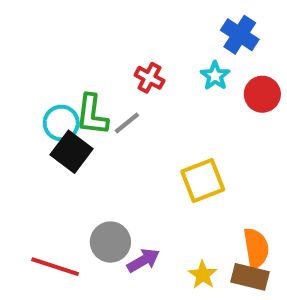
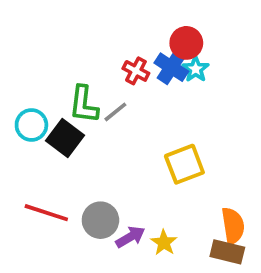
blue cross: (240, 35) -> (171, 67), moved
red circle: (262, 94) -> (186, 43), moved
cyan circle: (61, 123) -> (31, 125), moved
red line: (55, 267) -> (46, 213), moved
yellow star: (203, 275) -> (164, 243), moved

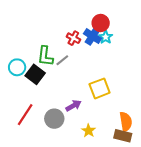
red line: (46, 213) -> (25, 115), turned -75
purple arrow: (130, 237) -> (73, 106), moved

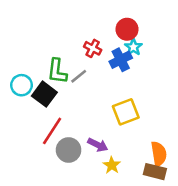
blue cross: (93, 36) -> (121, 60), moved, turned 30
purple arrow: (73, 106) -> (98, 145), moved, turned 56
red line: (25, 115) -> (52, 131), moved

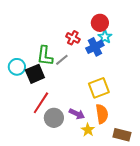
black square: (44, 94) -> (35, 74), turned 30
orange semicircle: (159, 154) -> (102, 114), moved

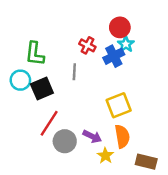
green L-shape: (45, 56) -> (35, 54), moved
gray line: (62, 60) -> (74, 72), turned -48

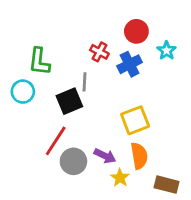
cyan star: (126, 44) -> (167, 51), moved
black square: (42, 88) -> (69, 101), moved

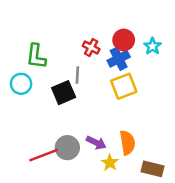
red circle: (136, 31) -> (124, 40), moved
yellow square: (135, 120) -> (124, 86), moved
red line: (56, 141) -> (44, 155), moved, turned 36

